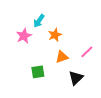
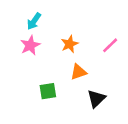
cyan arrow: (39, 21) -> (34, 21), moved
pink line: (87, 52) -> (110, 45), moved

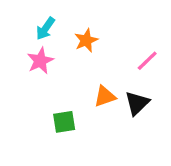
orange star: (70, 44) -> (86, 40), moved
black triangle: (96, 99) -> (137, 103), moved

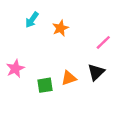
pink star: (40, 61) -> (15, 69), moved
orange triangle: (105, 96) -> (69, 78), moved

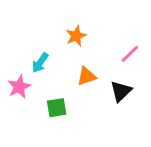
cyan arrow: (32, 20) -> (40, 63), moved
orange triangle: (69, 78) -> (87, 76), moved

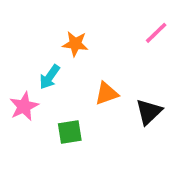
orange star: (76, 36) -> (75, 44), moved, turned 30
pink line: (130, 54) -> (156, 33), moved

